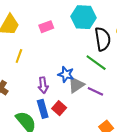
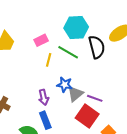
yellow line: (19, 56) -> (49, 60), moved
green line: (96, 63) -> (68, 52), moved
red square: (59, 108) -> (87, 116), moved, size x1.6

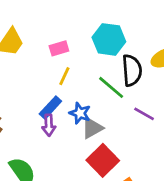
green line: (68, 52) -> (111, 87), moved
purple line: (95, 98) -> (144, 114), moved
blue rectangle: (45, 120) -> (50, 108), moved, turned 54

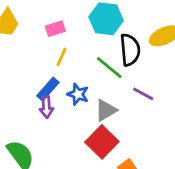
gray triangle: (92, 128) -> (106, 110), moved

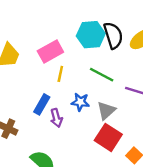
pink rectangle: (55, 29) -> (50, 51), size x1.5
black semicircle: (130, 50) -> (113, 35), moved
blue rectangle: (48, 89) -> (42, 104), moved

